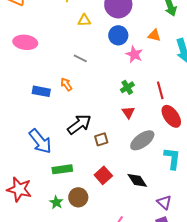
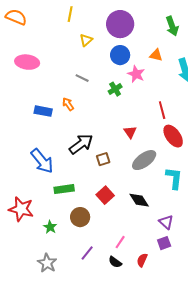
yellow triangle: (84, 20) -> (86, 40), turned -40
green cross: (127, 87) -> (115, 89), moved
green star: (56, 202) -> (50, 227), moved

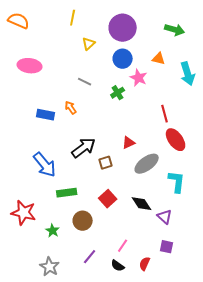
green arrow: (172, 26) -> (175, 30), turned -54
red triangle: (130, 132) -> (129, 143), moved, turned 40
purple triangle: (166, 222) -> (165, 217), moved
purple square: (164, 243) -> (167, 247), turned 32

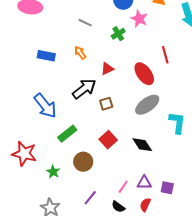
orange arrow: (71, 108) -> (80, 53), moved
red ellipse: (176, 140) -> (144, 74), moved
red triangle: (129, 143) -> (107, 69), moved
green rectangle: (67, 193) -> (67, 134), turned -30
purple triangle: (165, 217) -> (144, 183), moved, turned -42

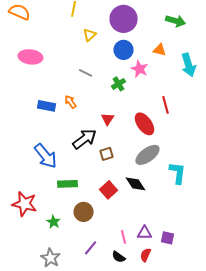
orange arrow: (80, 53) -> (71, 102), moved
red triangle: (107, 69) -> (108, 119), turned -32
green rectangle: (67, 134) -> (68, 184), turned 36
black diamond: (142, 145) -> (136, 184), moved
pink line: (123, 187) -> (124, 237), turned -48

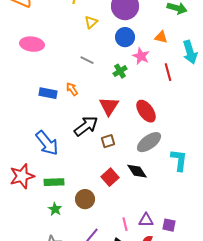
red line: (166, 105) -> (168, 72), moved
red triangle: (108, 119) -> (109, 106), size x1.5
green rectangle: (68, 184) -> (54, 182), moved
red star: (25, 204) -> (22, 176), moved, turned -30

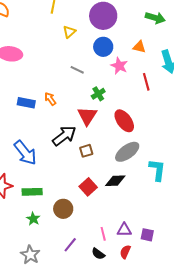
gray line: (87, 60) -> (77, 70), moved
green cross: (120, 71) -> (98, 94), moved
black diamond: (137, 171) -> (115, 181), turned -60

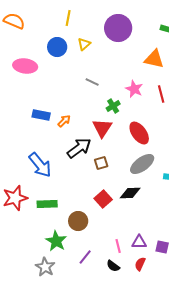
blue circle: (103, 47) -> (57, 47), moved
orange triangle: (139, 47) -> (154, 59), size x1.5
pink star: (119, 66) -> (134, 89), moved
orange arrow: (50, 99) -> (64, 121), moved, turned 80
green star: (33, 219) -> (56, 241), moved, size x1.5

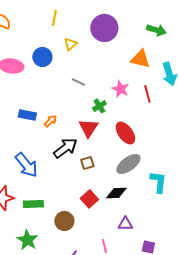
blue circle: (57, 47) -> (42, 57), moved
green star: (56, 241) -> (27, 240), moved
purple triangle: (139, 242) -> (125, 224), moved

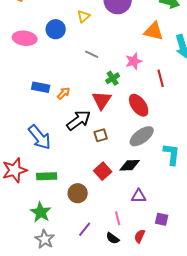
pink star: (120, 89) -> (134, 61), turned 30
red line: (147, 94) -> (161, 78), moved

